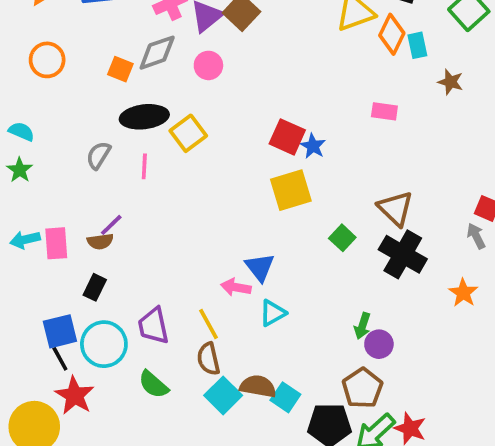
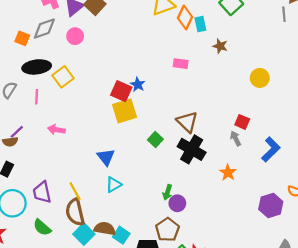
red square: (287, 137) -> (121, 91), moved
pink arrow: (236, 287) -> (56, 130), moved
brown semicircle: (208, 359) -> (75, 212), size x1.4

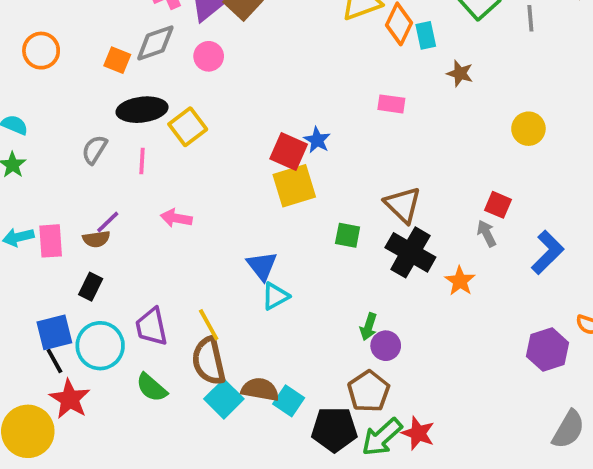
gray line: (284, 14) -> (530, 18), moved
green square: (155, 140) -> (348, 235), turned -32
orange star: (228, 172) -> (460, 281), moved
cyan triangle: (114, 185) -> (275, 296), moved

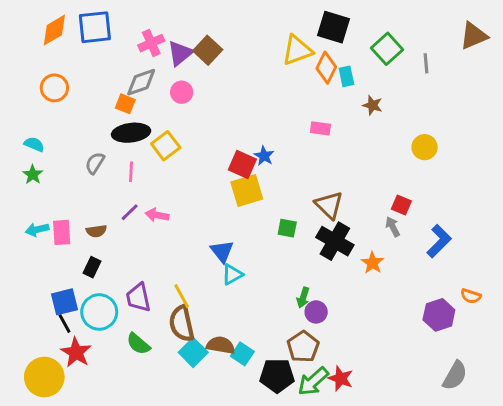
orange square: (117, 60) -> (125, 104), moved
purple line: (108, 222) -> (130, 212), moved

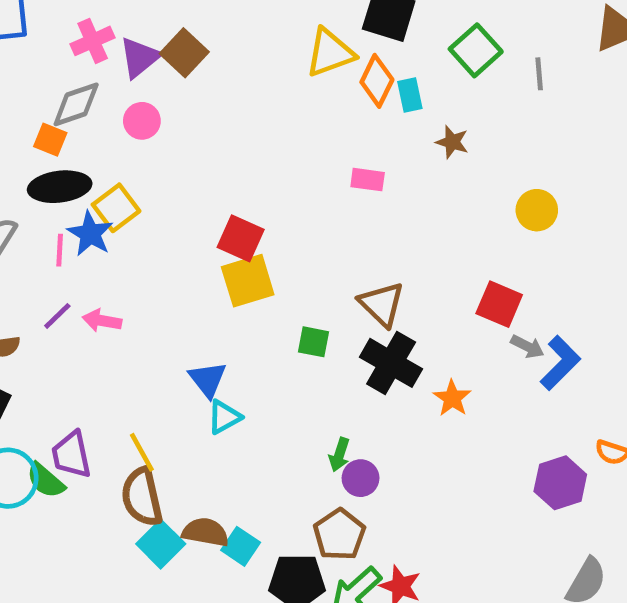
blue star: (264, 156) -> (90, 234), moved, size x1.4
red square: (401, 205) -> (499, 304), size x1.4
gray arrow: (393, 227) -> (527, 346), moved, turned 144
green semicircle: (138, 344) -> (46, 480), moved

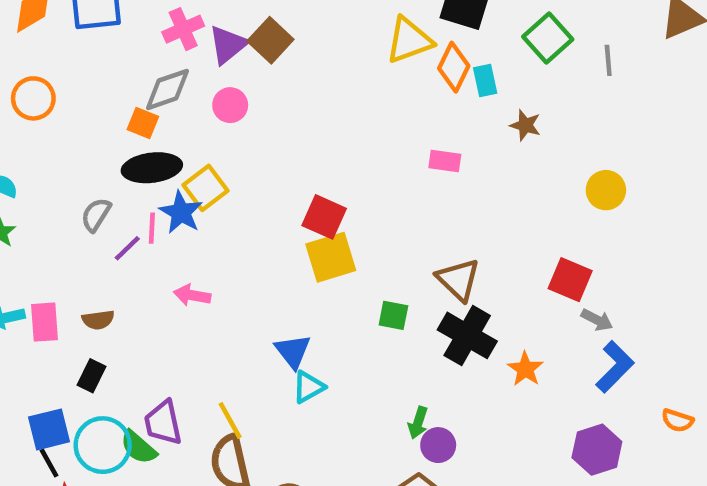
purple line: (57, 316) -> (127, 248), moved
blue L-shape: (560, 363) -> (615, 367), moved
purple hexagon: (560, 483) -> (597, 450), moved

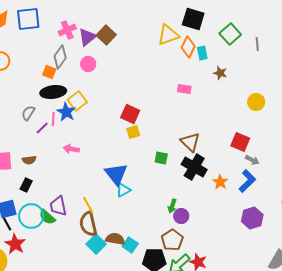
gray diamond: (168, 89) -> (60, 57), turned -35
yellow square: (331, 257) -> (133, 132), size x0.6
blue triangle: (293, 351) -> (116, 174), size x1.4
blue L-shape: (615, 367) -> (247, 181), moved

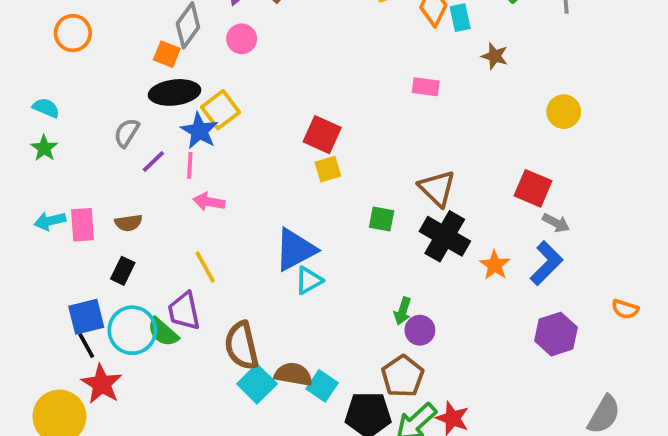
pink line: (53, 119) -> (190, 165), moved
blue triangle: (116, 174) -> (295, 250), turned 40
yellow line: (88, 205) -> (205, 267), moved

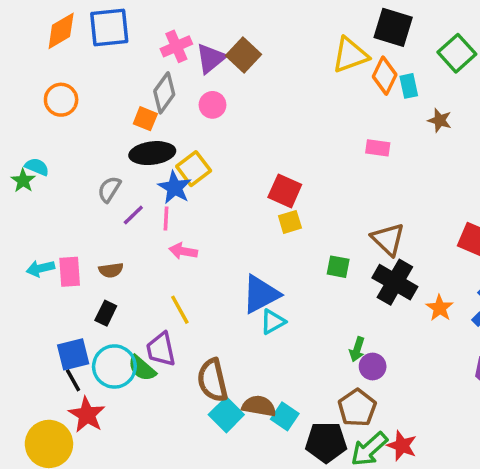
green star: (44, 148) -> (23, 181), moved

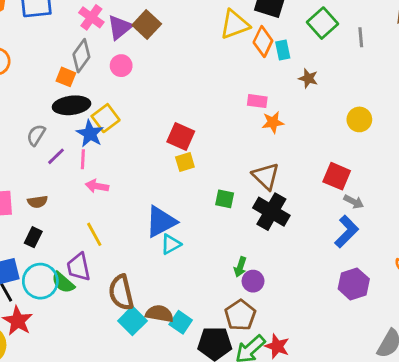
pink cross: (176, 46) -> (91, 17), turned -30
orange star: (440, 308) -> (273, 122), moved, turned 30

